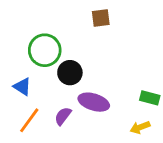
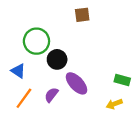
purple ellipse: (94, 102) -> (76, 83), turned 30

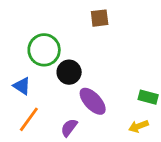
purple semicircle: (51, 95) -> (69, 128), moved

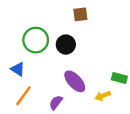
black circle: (69, 72) -> (66, 45), moved
yellow arrow: (138, 126) -> (103, 96), moved

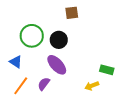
purple ellipse: (75, 81) -> (57, 65), moved
purple semicircle: (56, 103) -> (44, 84), moved

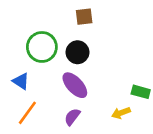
brown square: (72, 13) -> (84, 17), moved
purple semicircle: (44, 84) -> (72, 117), moved

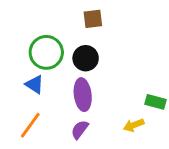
blue triangle: (21, 81) -> (35, 84), moved
purple ellipse: (75, 85) -> (83, 95), turned 36

